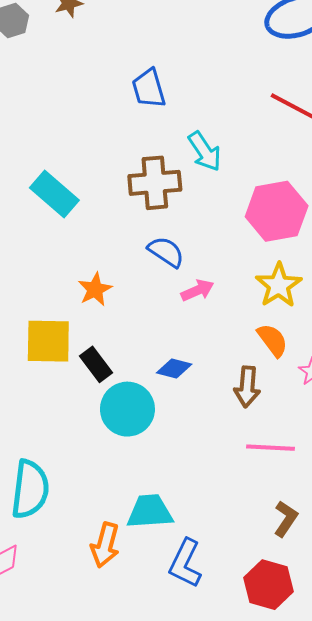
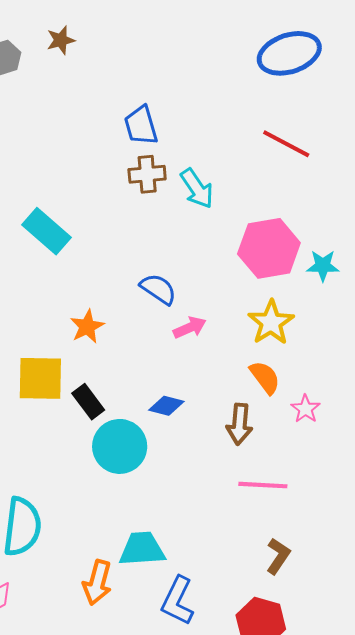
brown cross: (155, 183) -> (147, 174), moved, size x0.7

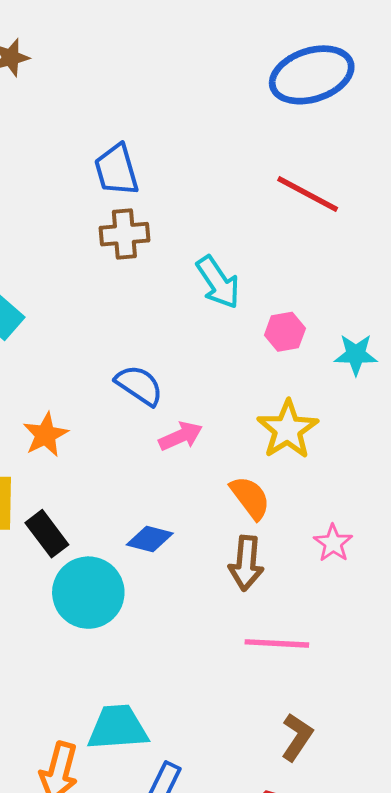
cyan arrow: (197, 188) -> (218, 282), moved
pink hexagon: (269, 248) -> (285, 332), size x0.5
orange semicircle: (265, 377) -> (250, 498), moved

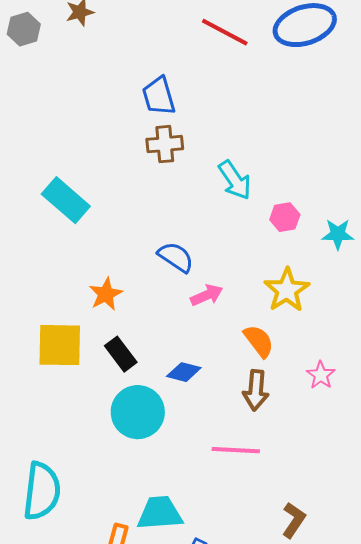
red line: (308, 194) -> (225, 32), moved
black rectangle: (47, 534) -> (121, 354), moved
pink line: (277, 643) -> (236, 450), moved

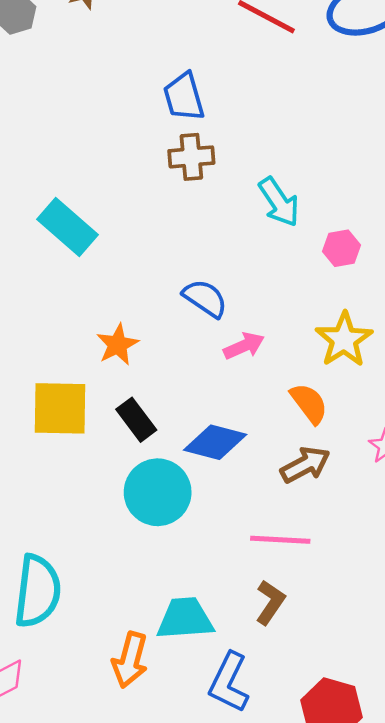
blue diamond: (184, 372) -> (215, 442), size x1.4
brown arrow: (256, 390) -> (305, 465), turned -123
brown L-shape: (294, 520) -> (270, 602), moved

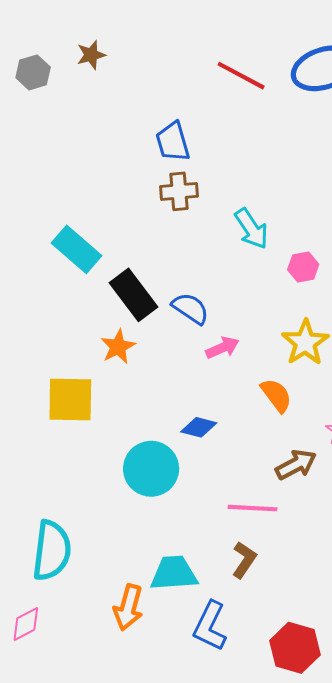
black rectangle: (136, 420) -> (133, 295), moved, size x1.4
blue diamond: (215, 442) -> (199, 427), size x0.7
brown arrow: (305, 465) -> (296, 465), moved

